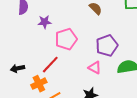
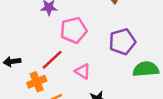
pink triangle: (95, 68) -> (83, 71), moved

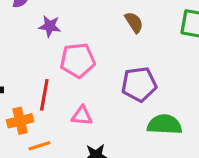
red line: (52, 60) -> (44, 95), turned -45
pink triangle: (83, 71) -> (82, 116), turned -35

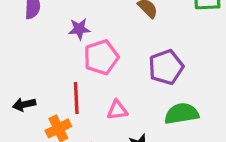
purple star: (50, 26) -> (79, 29), moved
green semicircle: (165, 125) -> (182, 114), moved

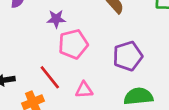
red line: (76, 98) -> (50, 77), turned -40

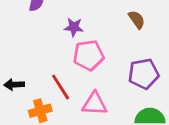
pink triangle: (84, 90) -> (95, 104), size x1.4

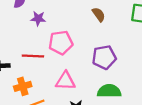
purple star: (74, 27) -> (38, 19), moved
red line: (61, 87) -> (33, 56), moved, turned -55

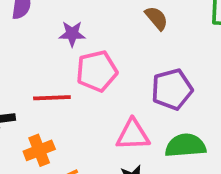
purple star: (38, 19) -> (72, 34), moved
pink triangle: (65, 81) -> (133, 135), moved

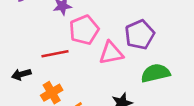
pink triangle: (133, 135) -> (111, 53), moved

